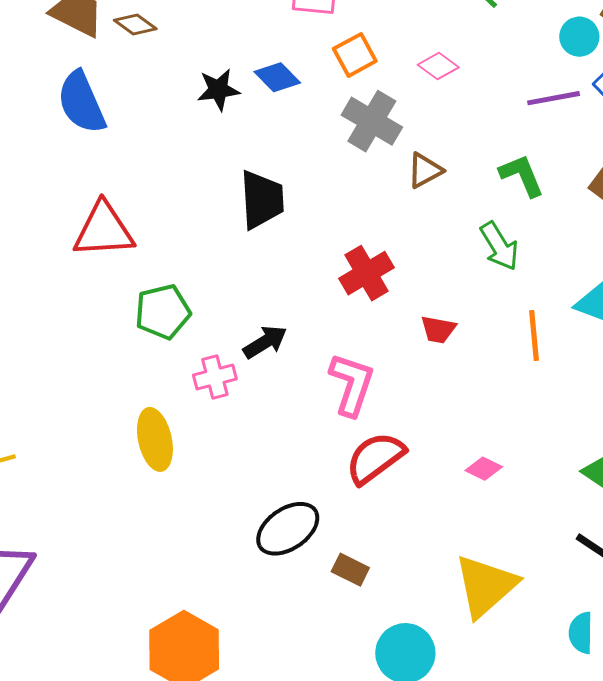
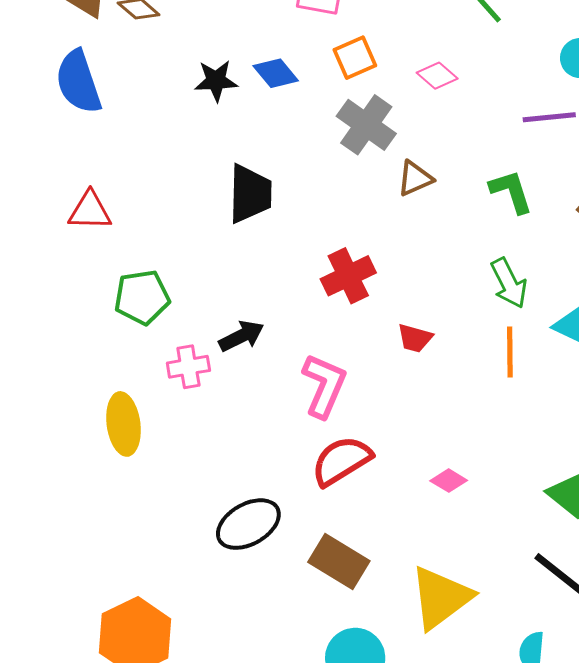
red triangle: (104, 230) -> (90, 211), size x0.7
green arrow: (499, 246) -> (509, 283), moved
brown rectangle: (350, 570) -> (339, 561), moved, size x1.6

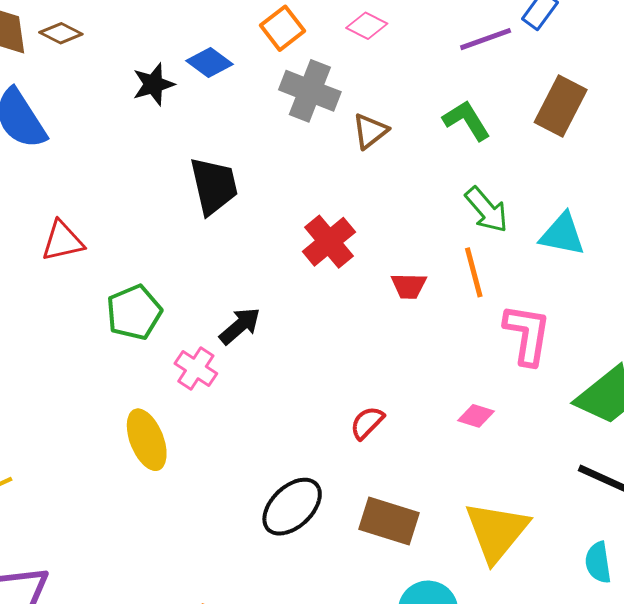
orange line: (510, 352) -> (474, 272), moved
pink cross: (188, 367) -> (196, 368), turned -33
pink L-shape: (324, 386) -> (527, 334), moved
red semicircle: (341, 461) -> (367, 423), size x0.6

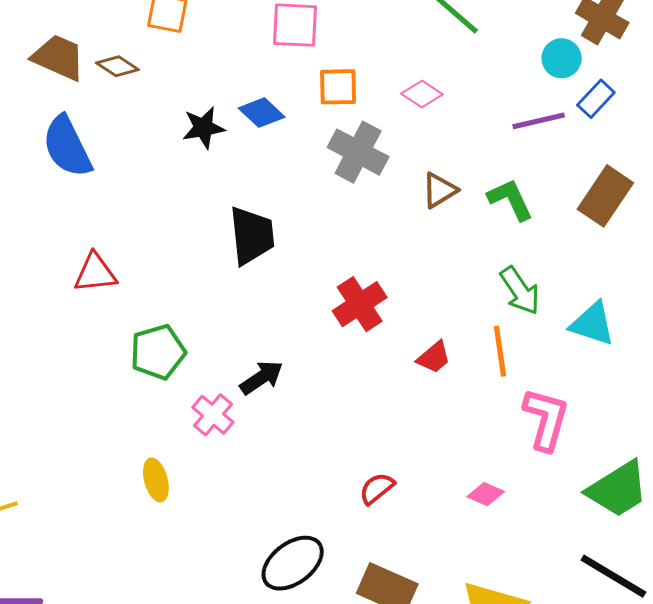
orange square: (283, 28) -> (338, 87), turned 30
brown triangle: (370, 131) -> (439, 190), moved
red trapezoid: (409, 286) -> (434, 357), turned -48
yellow ellipse: (147, 440) -> (156, 480), size x0.7

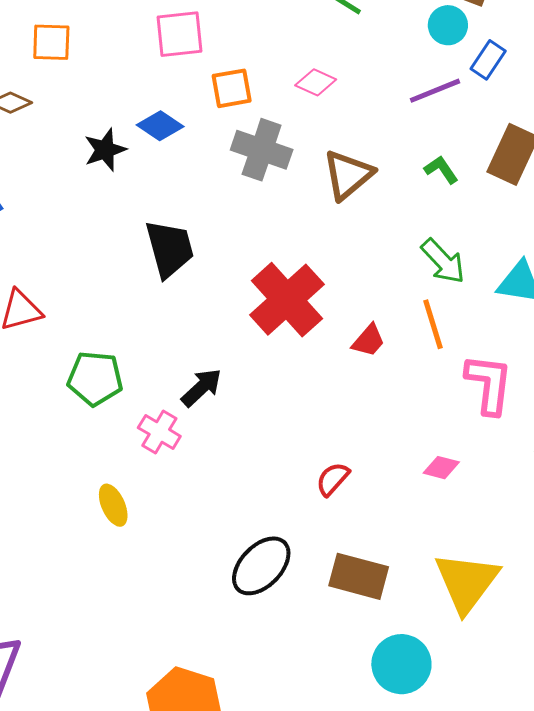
brown triangle: (439, 190) -> (348, 175), size x1.4
green L-shape: (510, 199) -> (441, 170), moved, size x0.7
red cross: (360, 304) -> (287, 300), size x1.4
green pentagon: (158, 352) -> (95, 378), turned 30

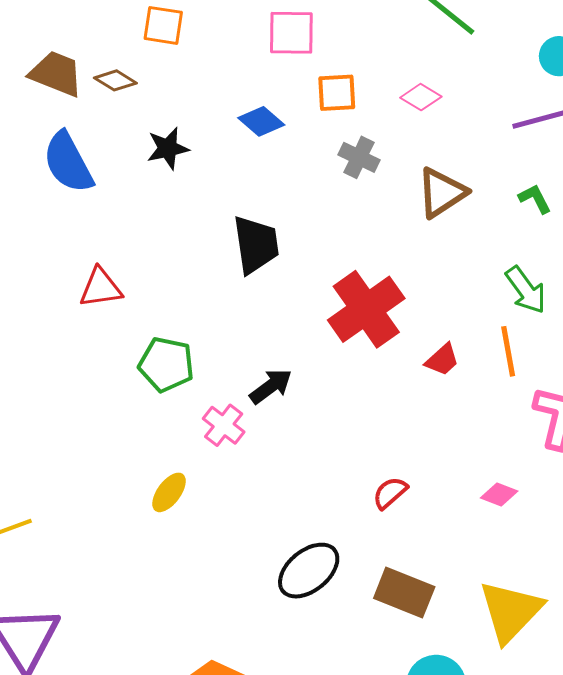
black star: (105, 150) -> (168, 148), moved
gray cross: (262, 150) -> (359, 157), size x0.7
yellow ellipse: (113, 505) -> (169, 492), turned 54

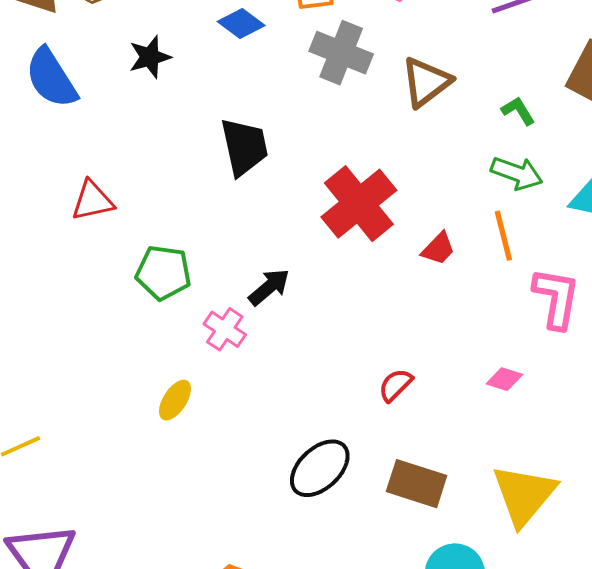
gray cross: (359, 157) -> (341, 53), size x1.5
green L-shape: (535, 199) -> (518, 111), moved
green arrow: (526, 290) -> (517, 173), turned -30

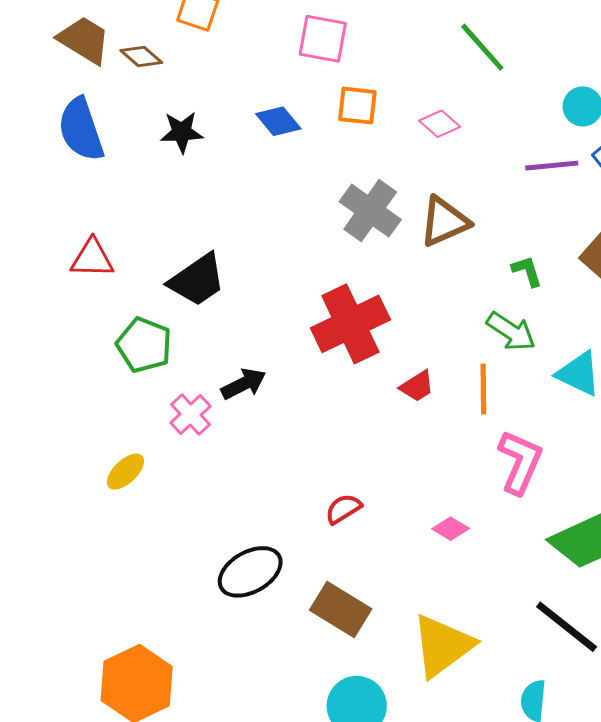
gray cross: (341, 53) -> (370, 211), moved
black trapezoid: (244, 147) -> (197, 280), moved, turned 54

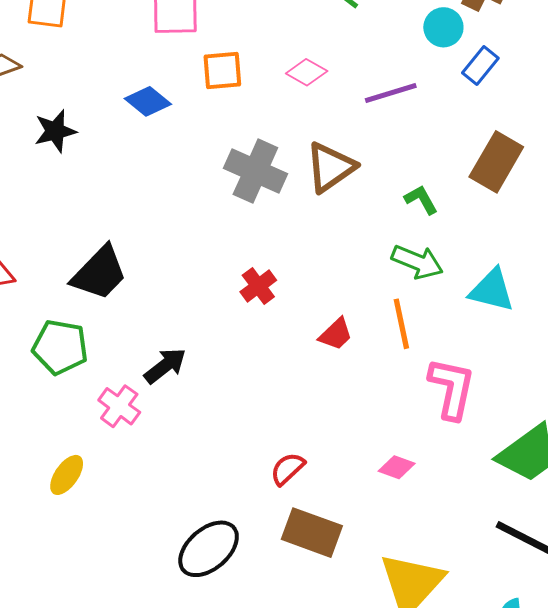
purple line: (552, 166) -> (391, 93), moved
red cross: (350, 324) -> (258, 286), size x0.5
brown rectangle: (341, 609) -> (312, 533), moved

